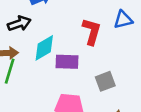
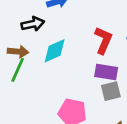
purple rectangle: (67, 62) -> (106, 72), moved

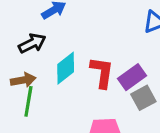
red L-shape: (103, 40) -> (102, 72), moved
purple rectangle: (106, 72) -> (132, 77), turned -30

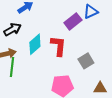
purple rectangle: (132, 77) -> (73, 21), moved

